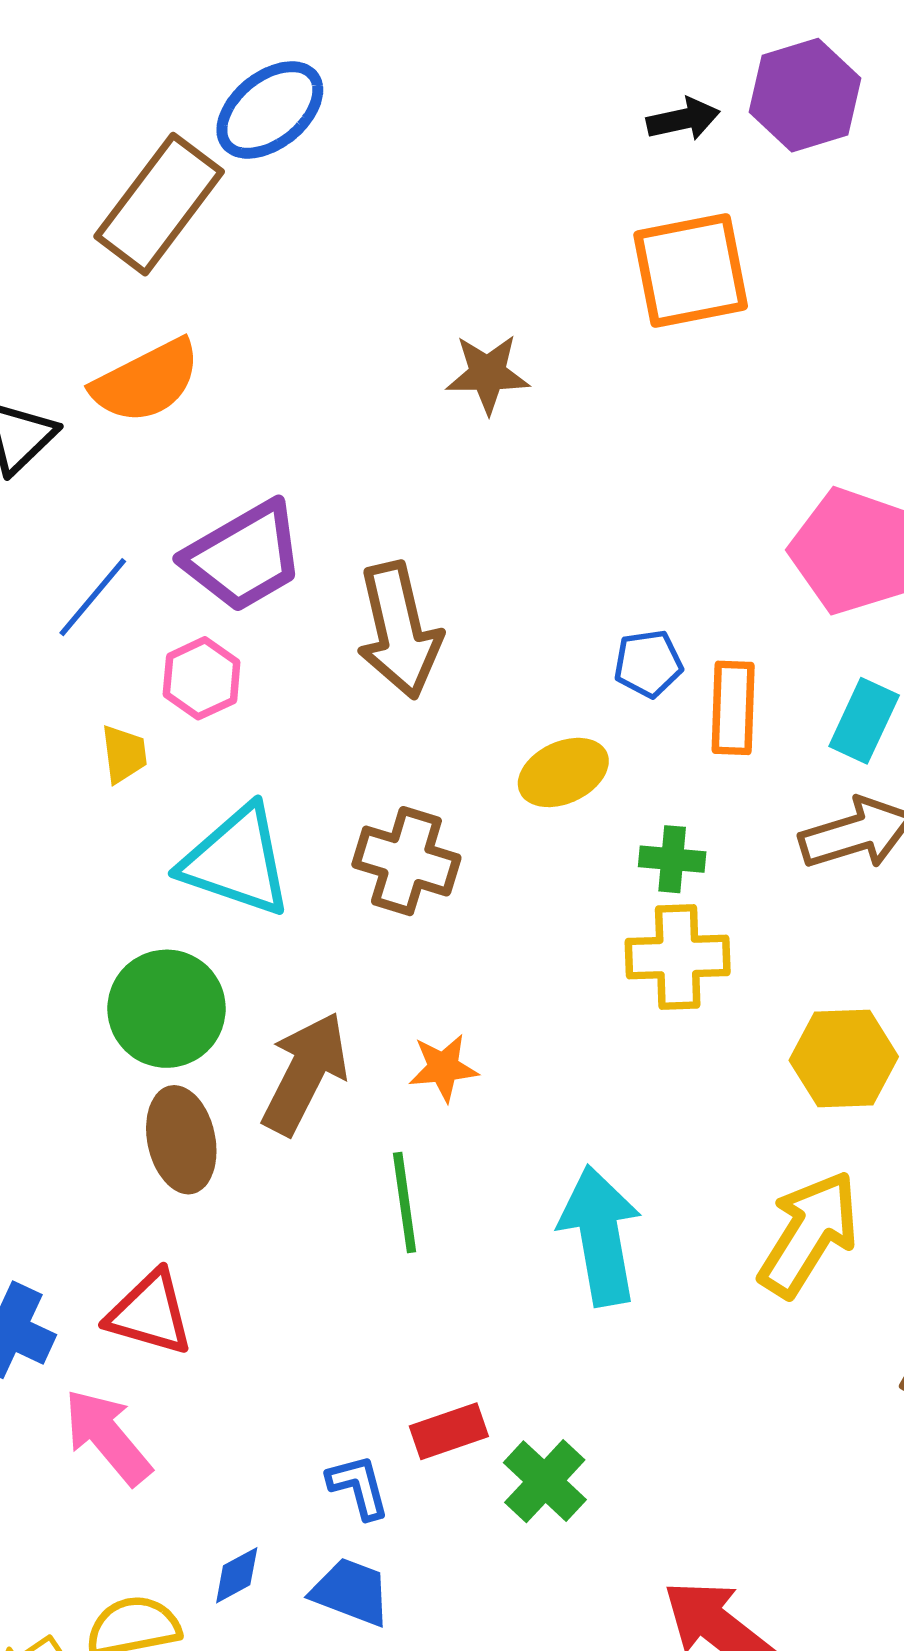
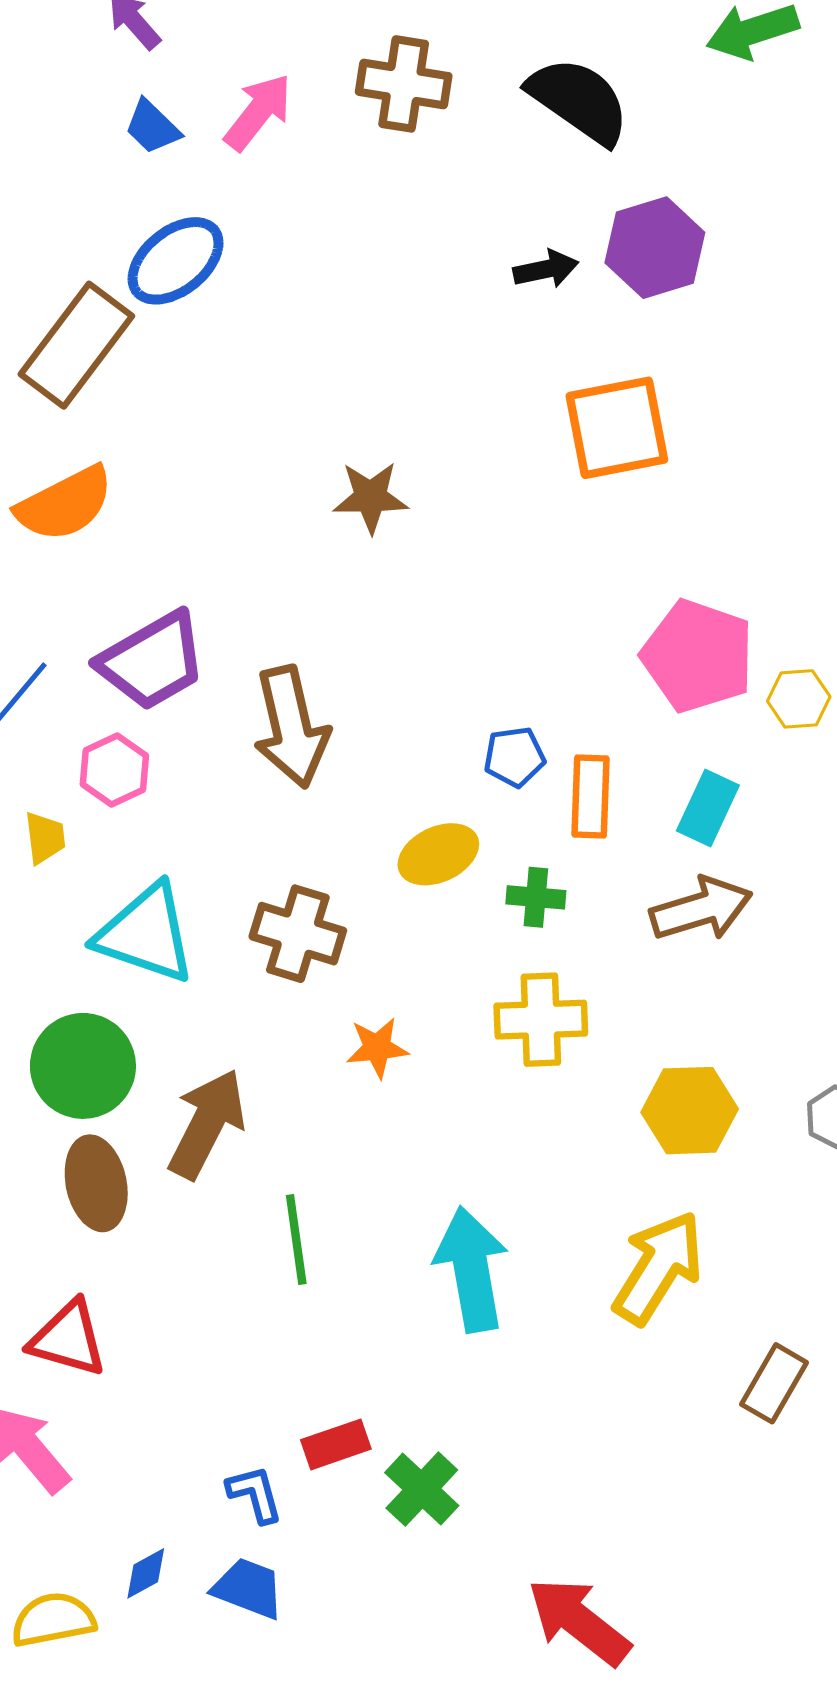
orange square: (691, 271) -> (617, 428), moved
green cross: (672, 859) -> (536, 897), moved
orange star: (443, 1068) -> (377, 1048), moved

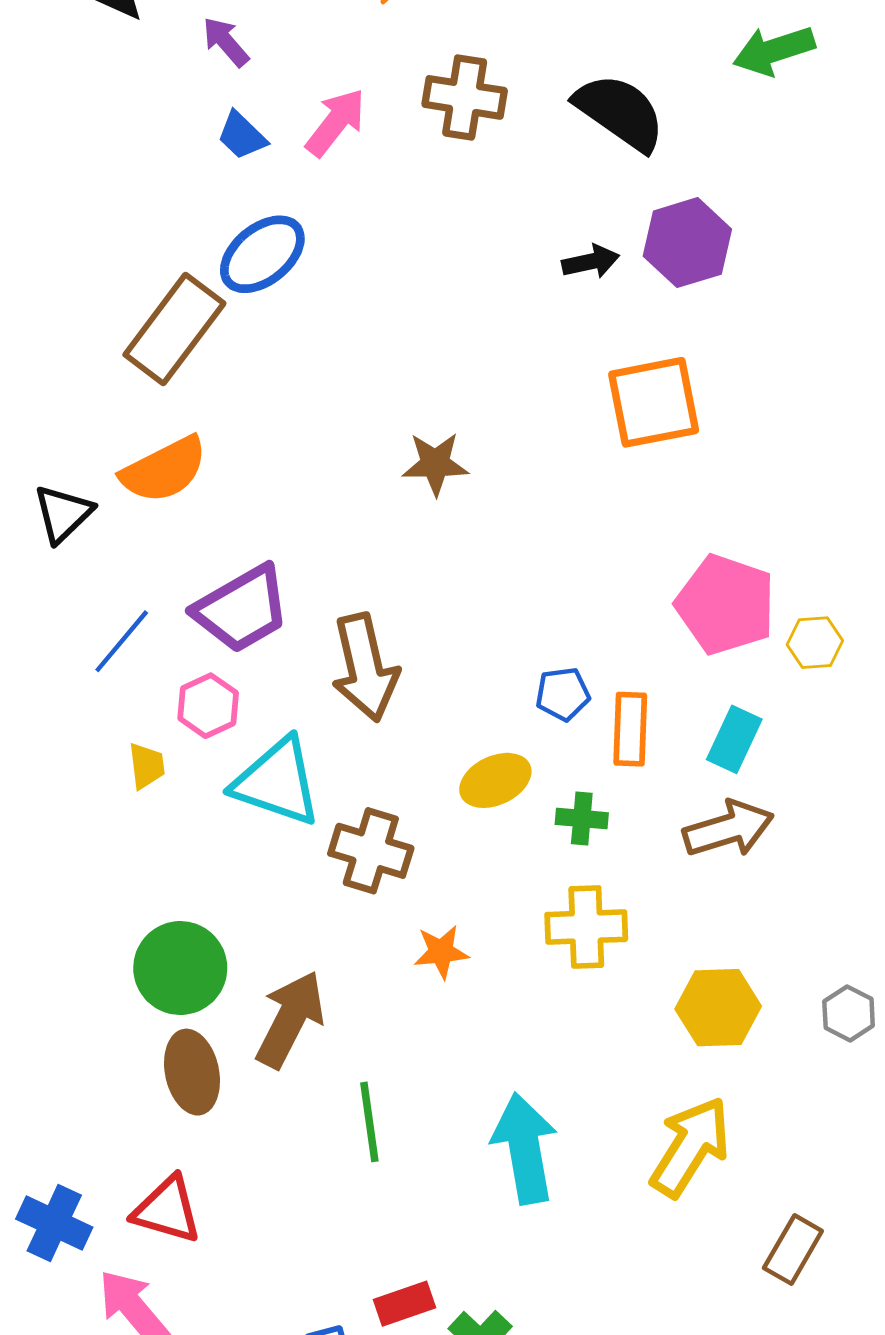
cyan triangle: (146, 934) -> (277, 782), moved

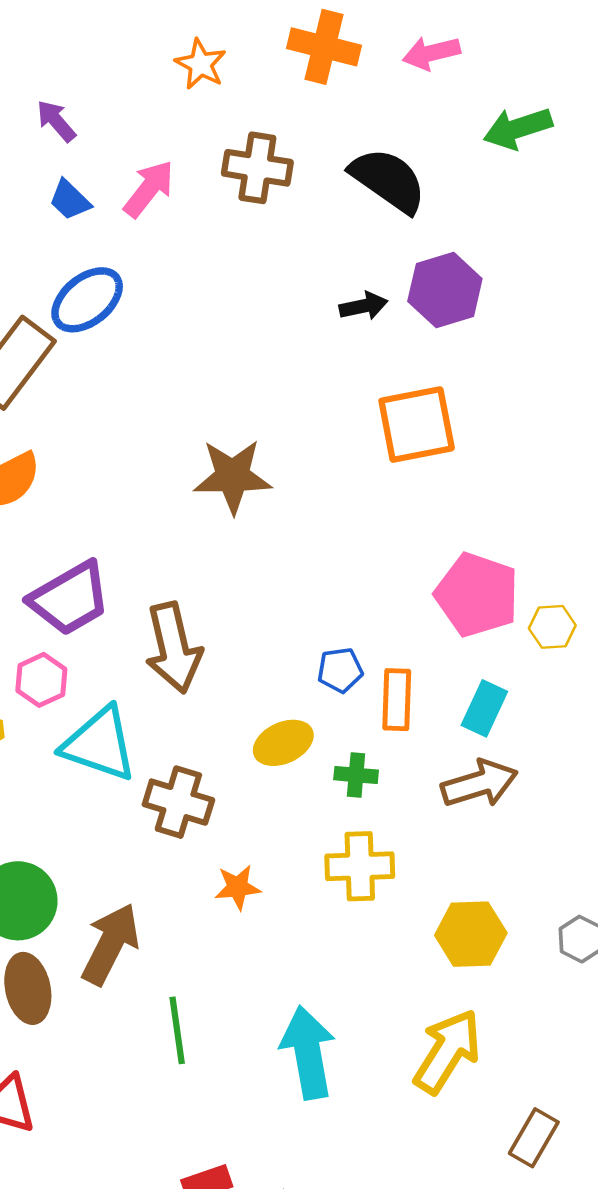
brown star: (435, 464) -> (233, 476), size x1.4

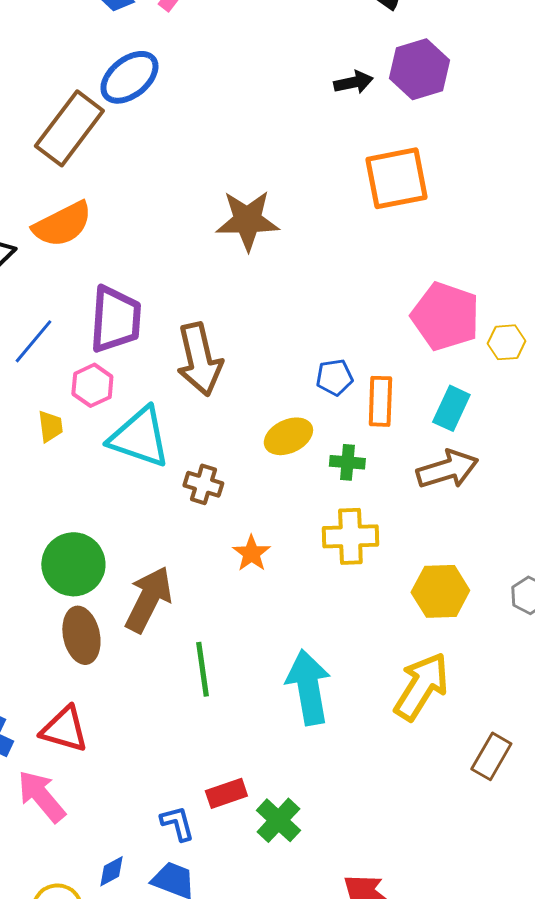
purple trapezoid: (70, 598) -> (115, 319), turned -56
brown cross: (178, 802) -> (203, 484), size x0.7
orange star: (238, 887) -> (251, 553), turned -30

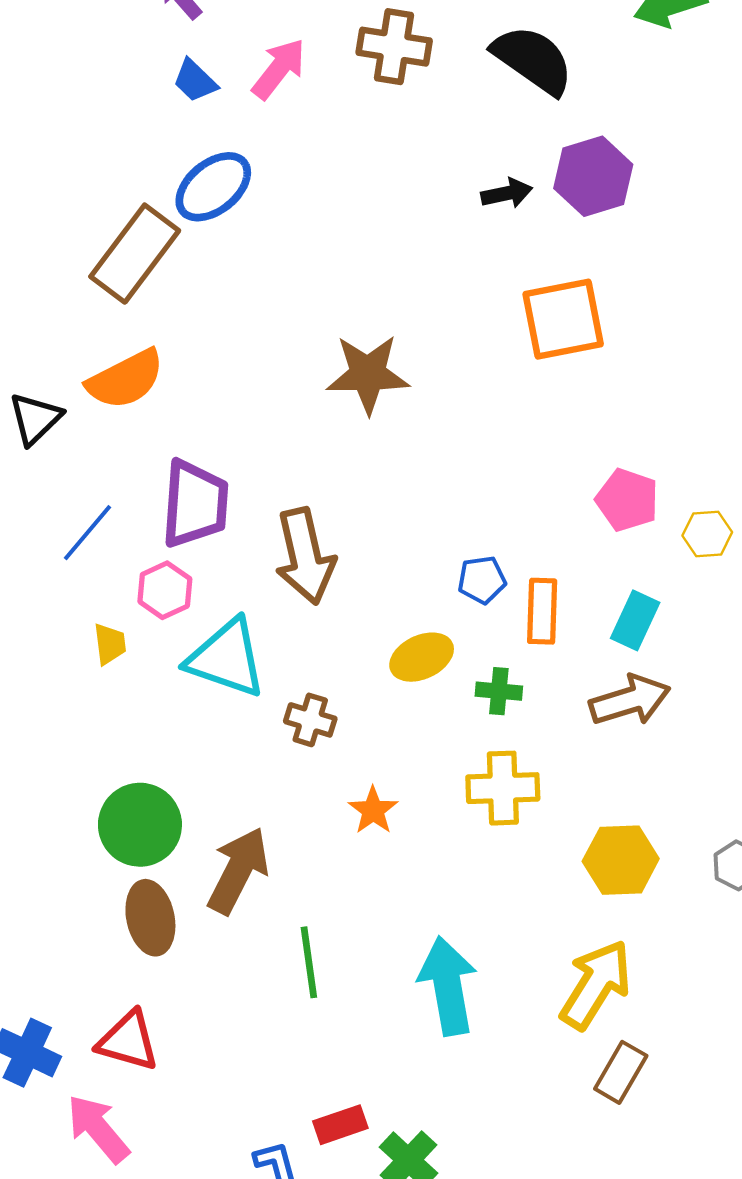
pink pentagon: (445, 316) -> (627, 500), size x0.7
brown rectangle: (491, 756) -> (621, 1072), moved

